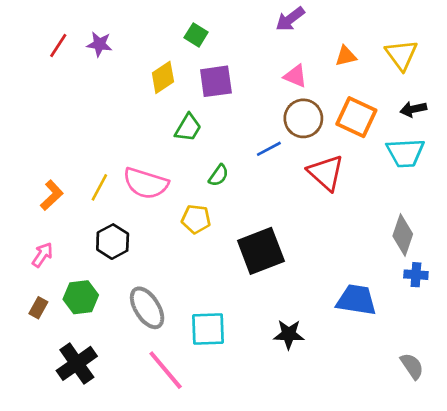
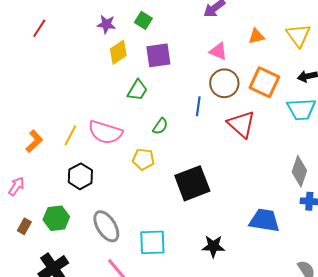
purple star: (99, 44) -> (106, 24), moved
blue line: (269, 149) -> (198, 106), turned -54
pink arrow: (42, 255) -> (16, 186), moved

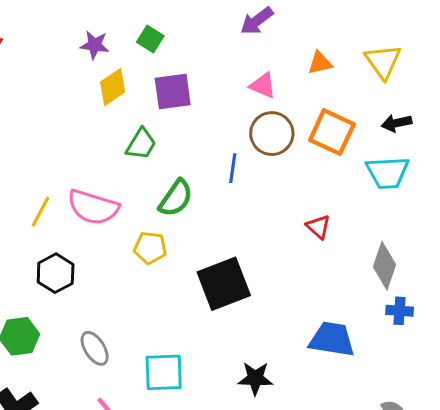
red triangle: (241, 124) -> (318, 227), moved, size x0.6
green semicircle: (160, 126) -> (176, 198), size x1.5
gray ellipse: (106, 226) -> (95, 348), size x0.7

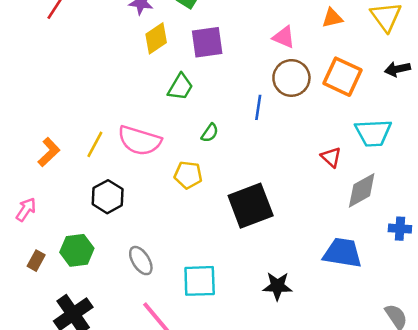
cyan trapezoid: (387, 173) -> (373, 133), moved
green semicircle: (176, 198) -> (210, 133), size x0.6
gray diamond: (384, 266) -> (362, 190), moved, turned 42

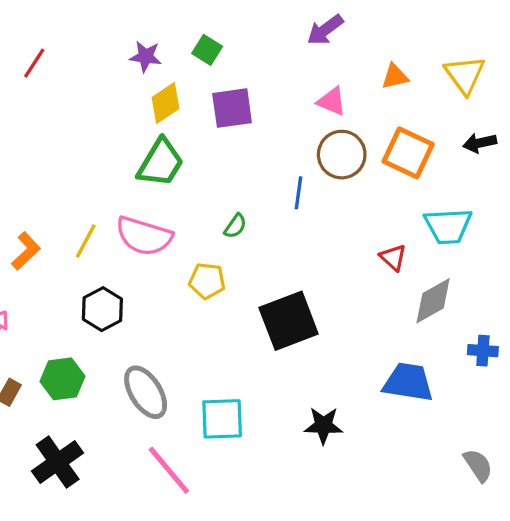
green trapezoid: (180, 87) -> (161, 163), moved, size x1.4
gray ellipse: (141, 261) -> (146, 392), size x1.4

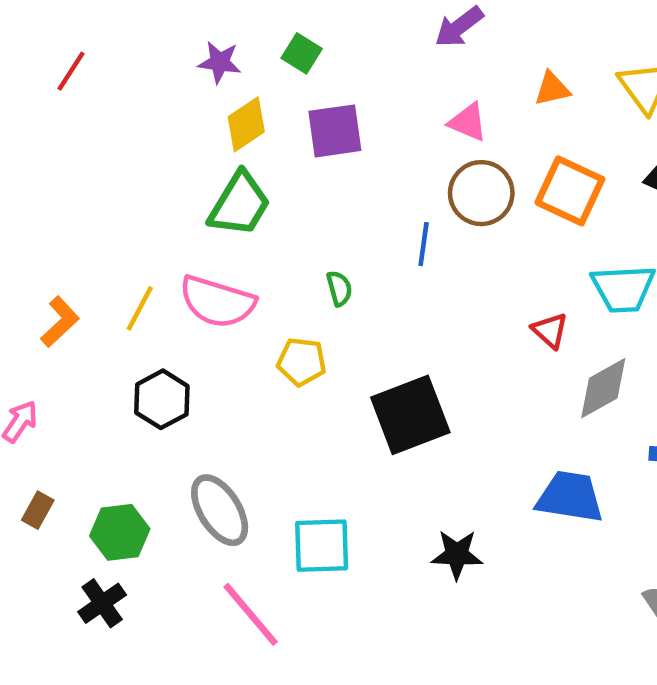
green semicircle: (235, 226) -> (339, 288), turned -50
green hexagon: (63, 379) -> (120, 532), moved
black cross: (58, 462) -> (102, 603), size x0.7

